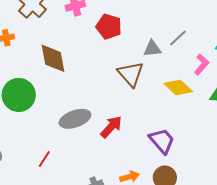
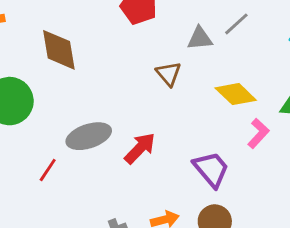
pink L-shape: (202, 64) -> (258, 133), moved
brown triangle: (131, 74) -> (169, 74), size x0.7
red line: (44, 159) -> (48, 170), moved

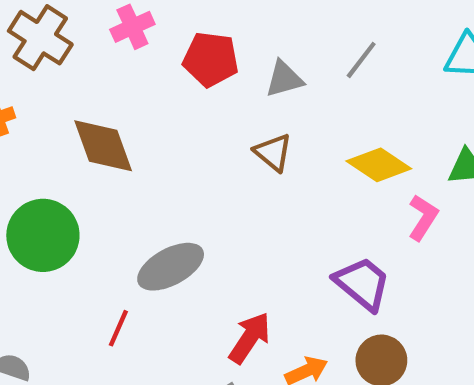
gray triangle: (200, 38) -> (284, 79), moved
red arrow: (140, 148) -> (250, 338), moved

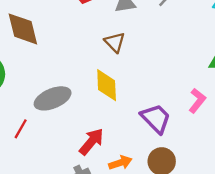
yellow diamond: (379, 165) -> (107, 85), moved, turned 48
pink L-shape: (423, 217) -> (197, 101), moved

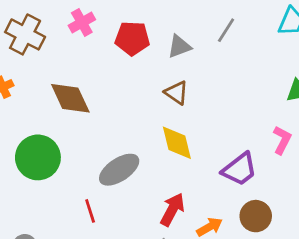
purple trapezoid: (156, 118) -> (239, 169), turned 108
red line: (21, 129) -> (90, 211), turned -36

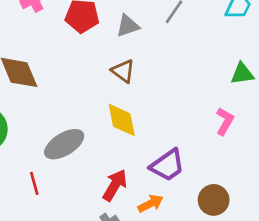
purple trapezoid: (239, 169) -> (167, 165), moved
brown circle: (256, 216) -> (214, 200), moved

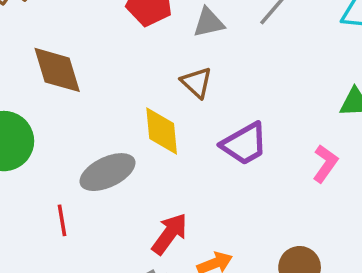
yellow diamond: (122, 120) -> (162, 131), moved
purple trapezoid: (167, 165) -> (244, 144), moved

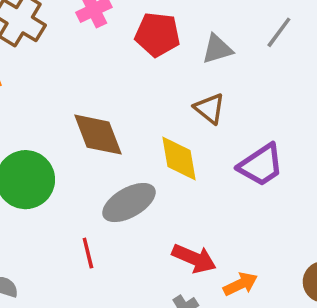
brown diamond: (57, 70) -> (98, 135), moved
red arrow: (170, 234) -> (194, 258), turned 81

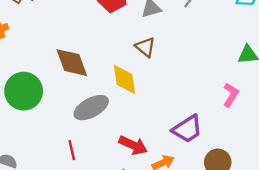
purple trapezoid: (261, 165) -> (187, 129), moved
red line: (88, 253) -> (72, 150), moved

